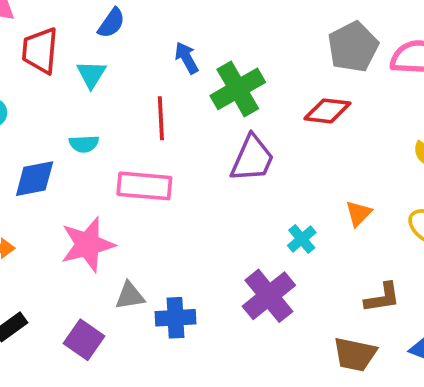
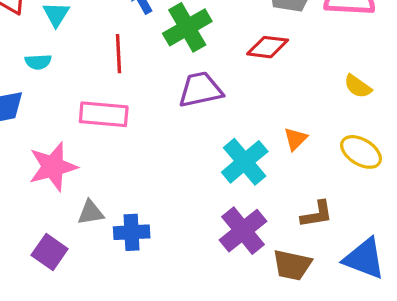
cyan semicircle: (84, 144) -> (38, 62), moved
purple trapezoid: (252, 158) -> (200, 90), turned -126
cyan cross: (302, 239) -> (245, 162), size x1.8
purple cross: (269, 296) -> (243, 231), moved

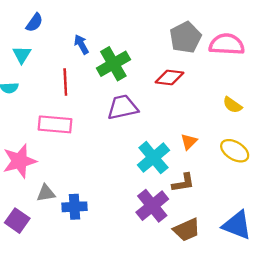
brown L-shape: (317, 214) -> (183, 183), moved
brown trapezoid: (292, 265) -> (187, 230), turned -36

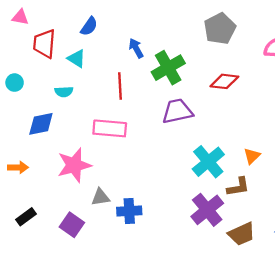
gray pentagon: (185, 37) -> (220, 29), moved
cyan triangle: (22, 55) -> (76, 58), turned -30
orange triangle: (189, 142) -> (252, 156), moved

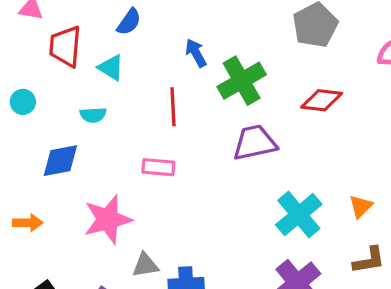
pink rectangle: (110, 128) -> (158, 167), size x0.7
brown L-shape: (238, 187) -> (369, 260), moved

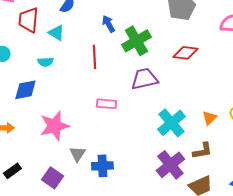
pink rectangle: (158, 167) -> (106, 104), moved
brown L-shape: (369, 260) -> (202, 151), moved
gray triangle: (145, 265) -> (77, 154), turned -48

